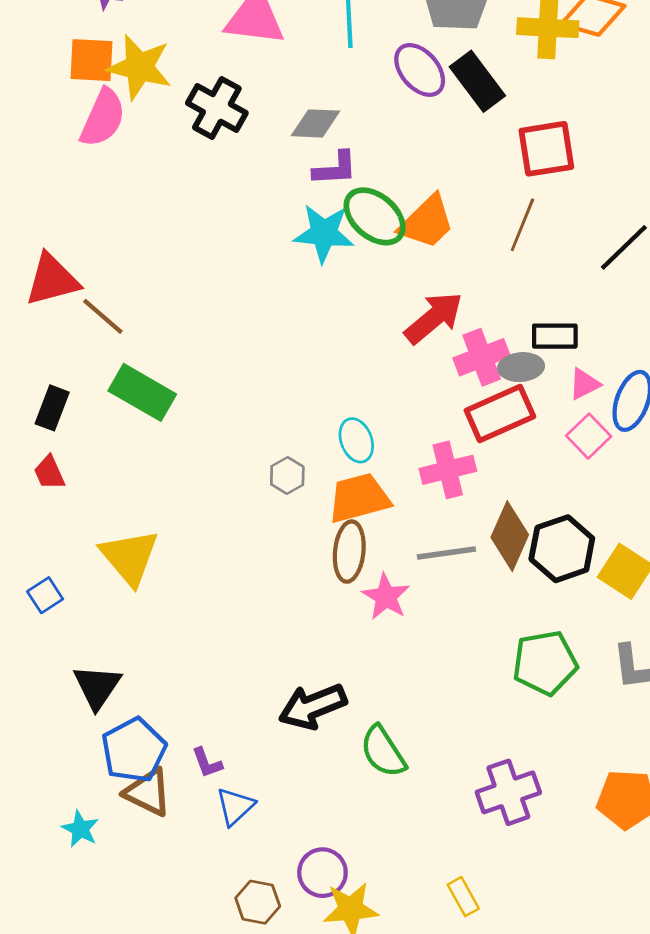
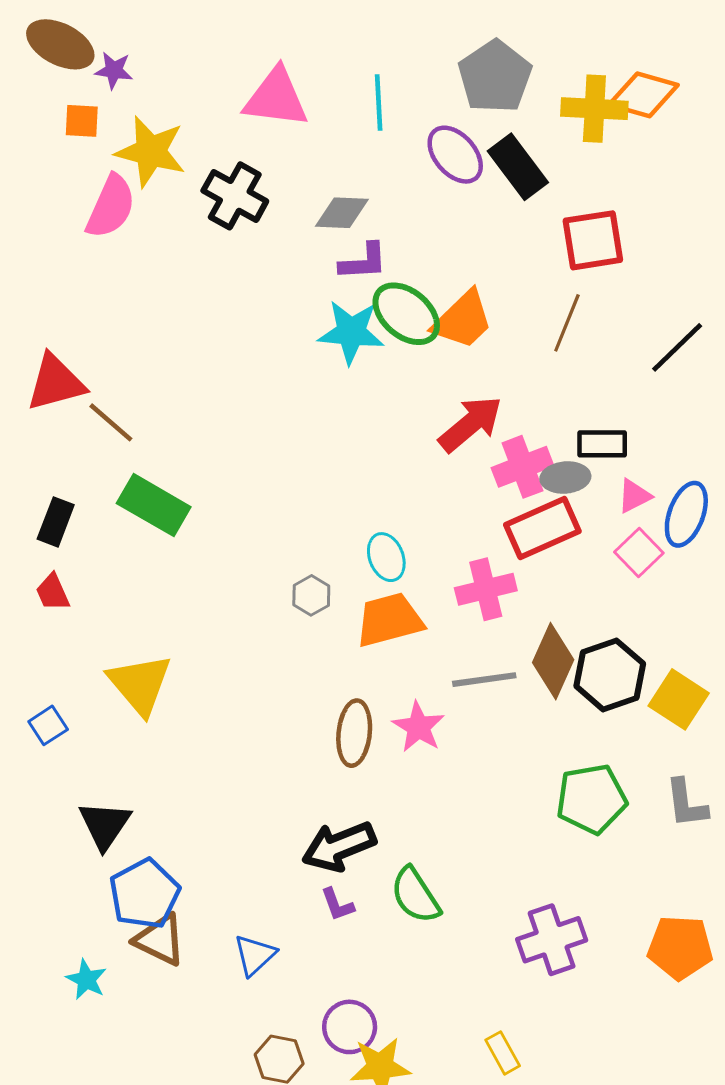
orange square: (92, 60) -> (82, 121), moved, size x0.7
brown ellipse: (349, 552) -> (354, 733), moved
purple L-shape: (207, 763) -> (337, 905), moved

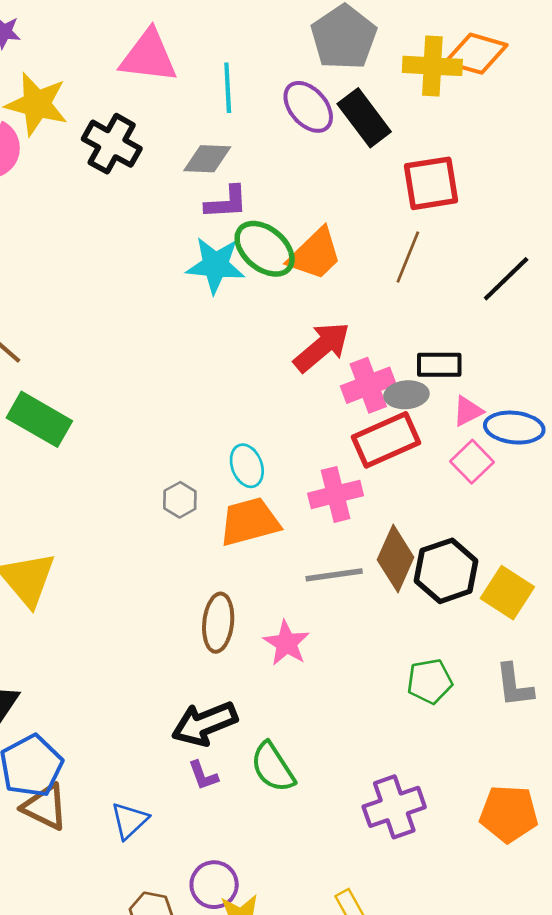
cyan line: (379, 103) -> (228, 88), moved
blue ellipse: (686, 514) -> (514, 428), turned 76
pink star: (418, 727) -> (286, 643), moved
green pentagon: (591, 799) -> (430, 681), size x0.7

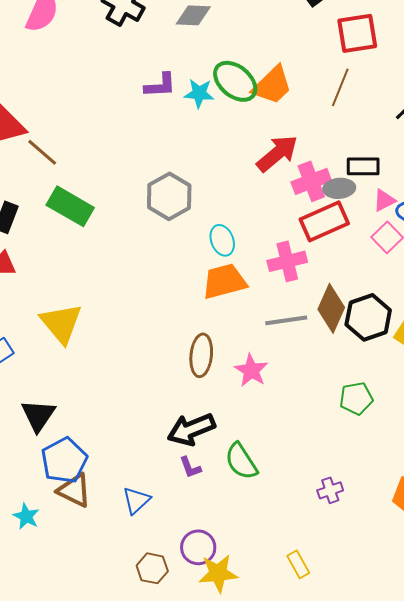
purple L-shape: (226, 202) -> (160, 85), moved
cyan star: (215, 265) -> (199, 93), size x0.7
gray hexagon: (180, 500) -> (169, 196), moved, size x1.8
purple cross: (394, 807) -> (330, 490), size x0.6

